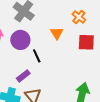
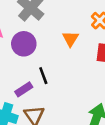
black line: (37, 56) -> (43, 76), moved

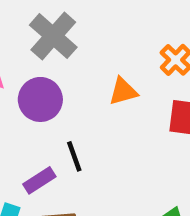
orange triangle: (70, 39) -> (123, 91), turned 42

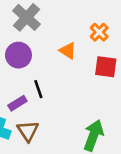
orange triangle: (123, 91) -> (68, 51), turned 48

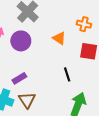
orange cross: (99, 32) -> (84, 24), turned -32
black line: (38, 89) -> (67, 74), moved

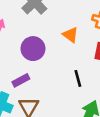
purple circle: (21, 41) -> (33, 49), moved

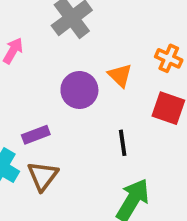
purple circle: (33, 49) -> (79, 90), moved

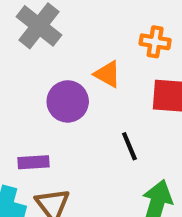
purple rectangle: (36, 135) -> (33, 162), turned 32

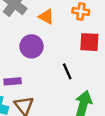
orange triangle: (107, 74) -> (46, 17), moved

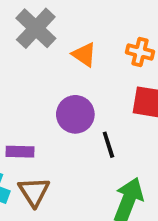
purple circle: (32, 46) -> (75, 114), moved

